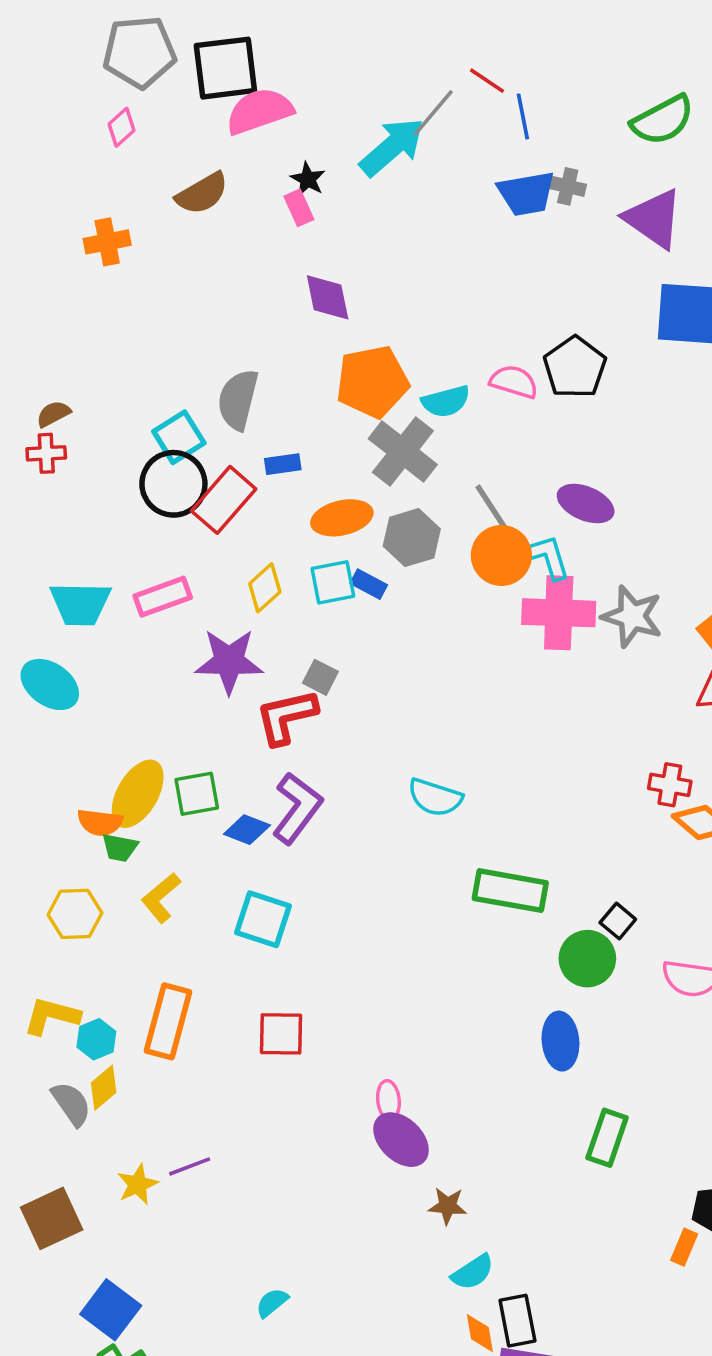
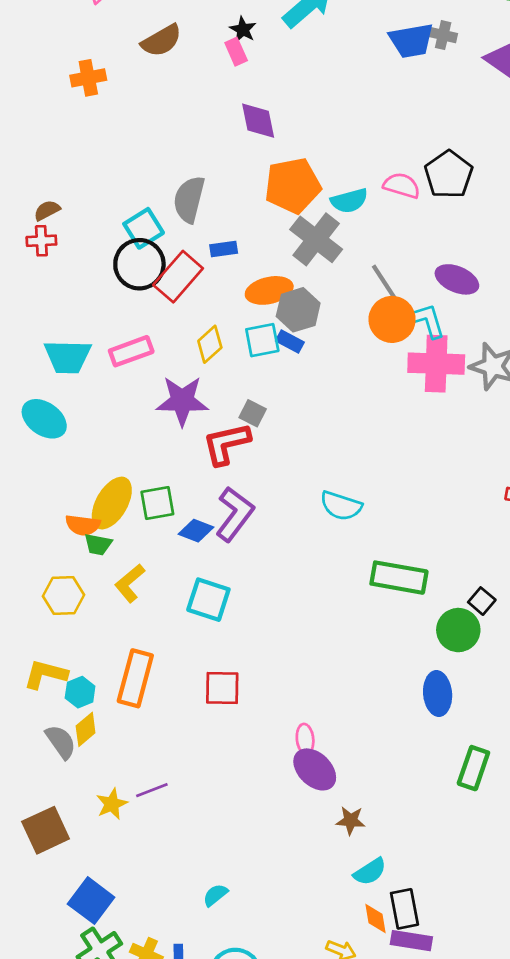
gray hexagon: (412, 538) -> (298, 310), moved

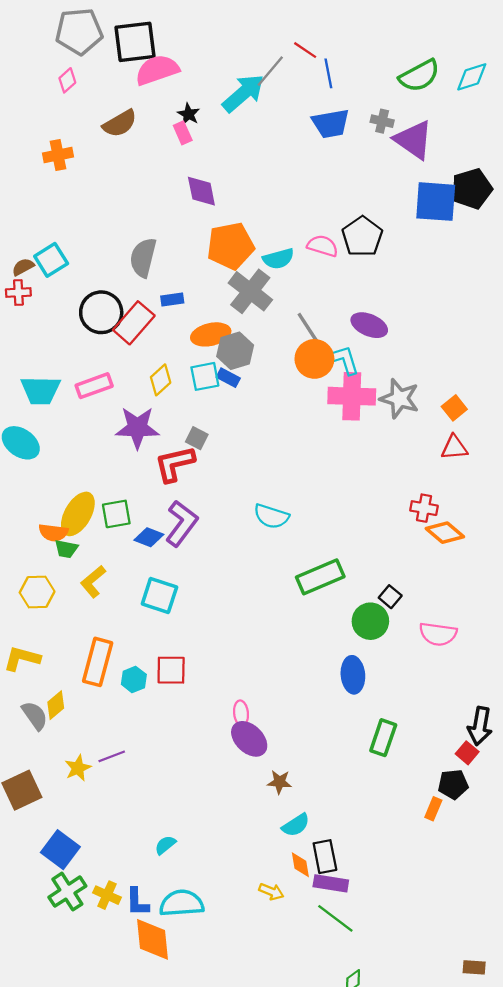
gray cross: (443, 35) -> (382, 121), moved
cyan square: (144, 228) -> (51, 260), moved
green rectangle: (399, 578) -> (320, 577), turned -33
cyan hexagon: (80, 692) -> (134, 679), moved

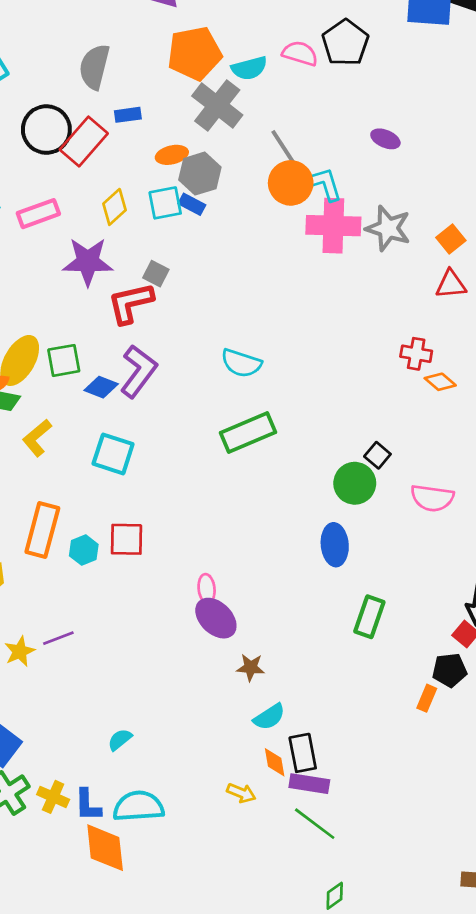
purple ellipse: (369, 325) -> (385, 139), moved, size x0.7
orange ellipse: (211, 334) -> (172, 155), size x0.7
orange diamond: (445, 533) -> (440, 382), size x0.7
green rectangle: (320, 577) -> (248, 433), moved

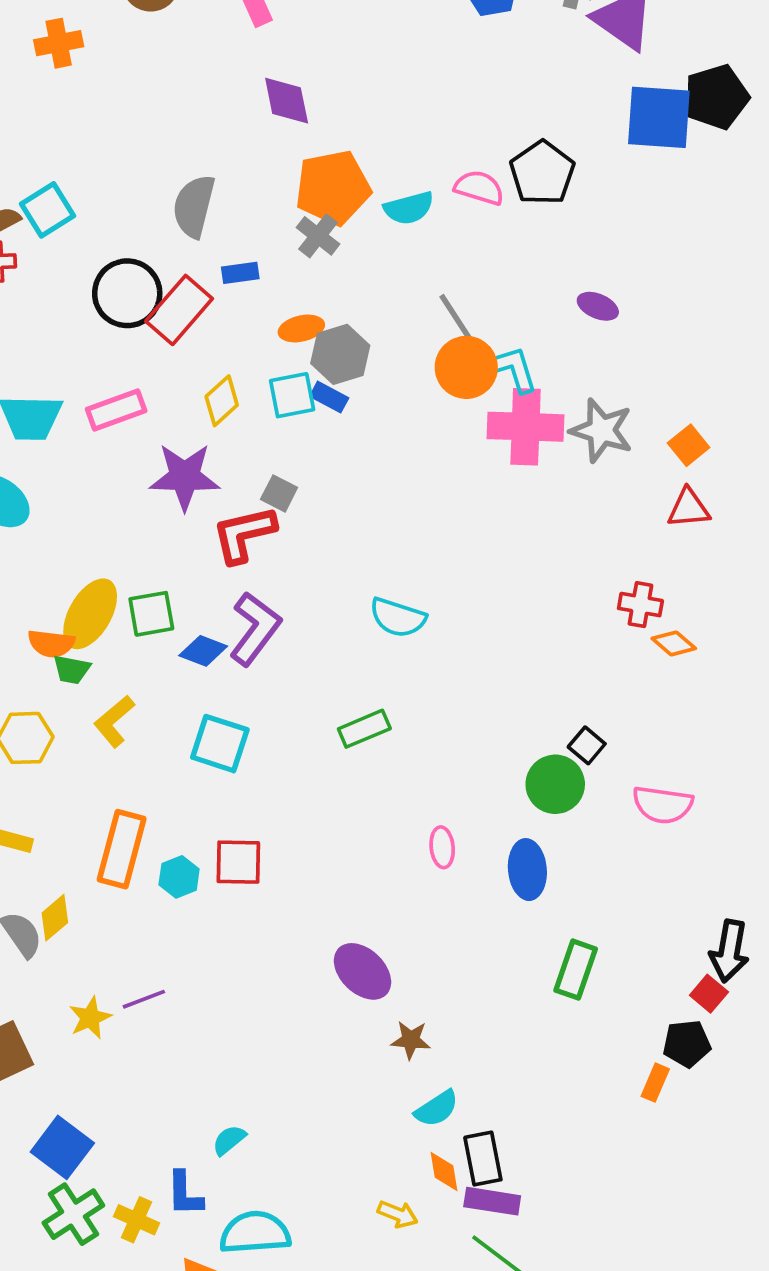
gray cross: (217, 105) -> (318, 236), moved, size x0.6
green rectangle: (248, 433) -> (364, 729), moved, size x0.7
pink ellipse: (207, 589) -> (442, 847), moved
blue L-shape: (88, 805) -> (185, 1194), moved

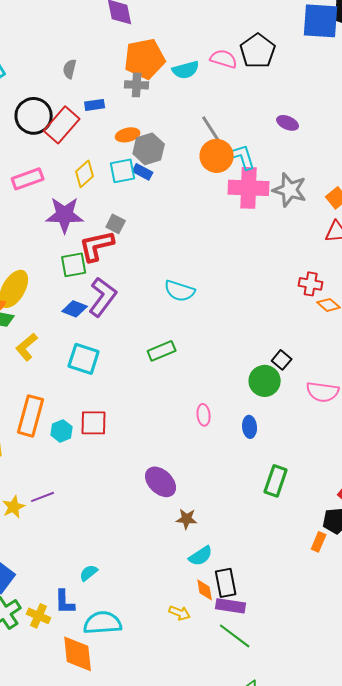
gray semicircle: (194, 206) -> (70, 69), size x0.6
gray cross: (318, 236) -> (137, 85), turned -35
green square: (151, 614) -> (74, 265), moved
blue ellipse: (527, 870) -> (250, 427), size x0.7

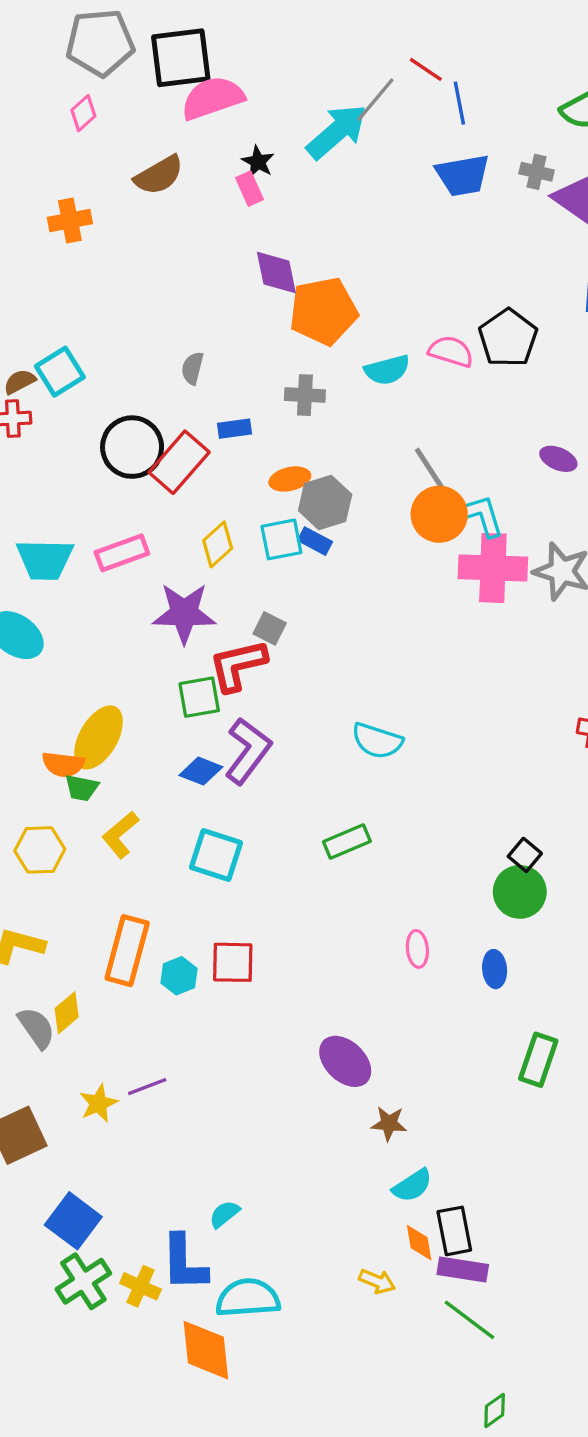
orange pentagon: (145, 59) -> (323, 311), moved
black square: (282, 360) -> (525, 855), moved
blue L-shape: (65, 602) -> (184, 1263), size x1.4

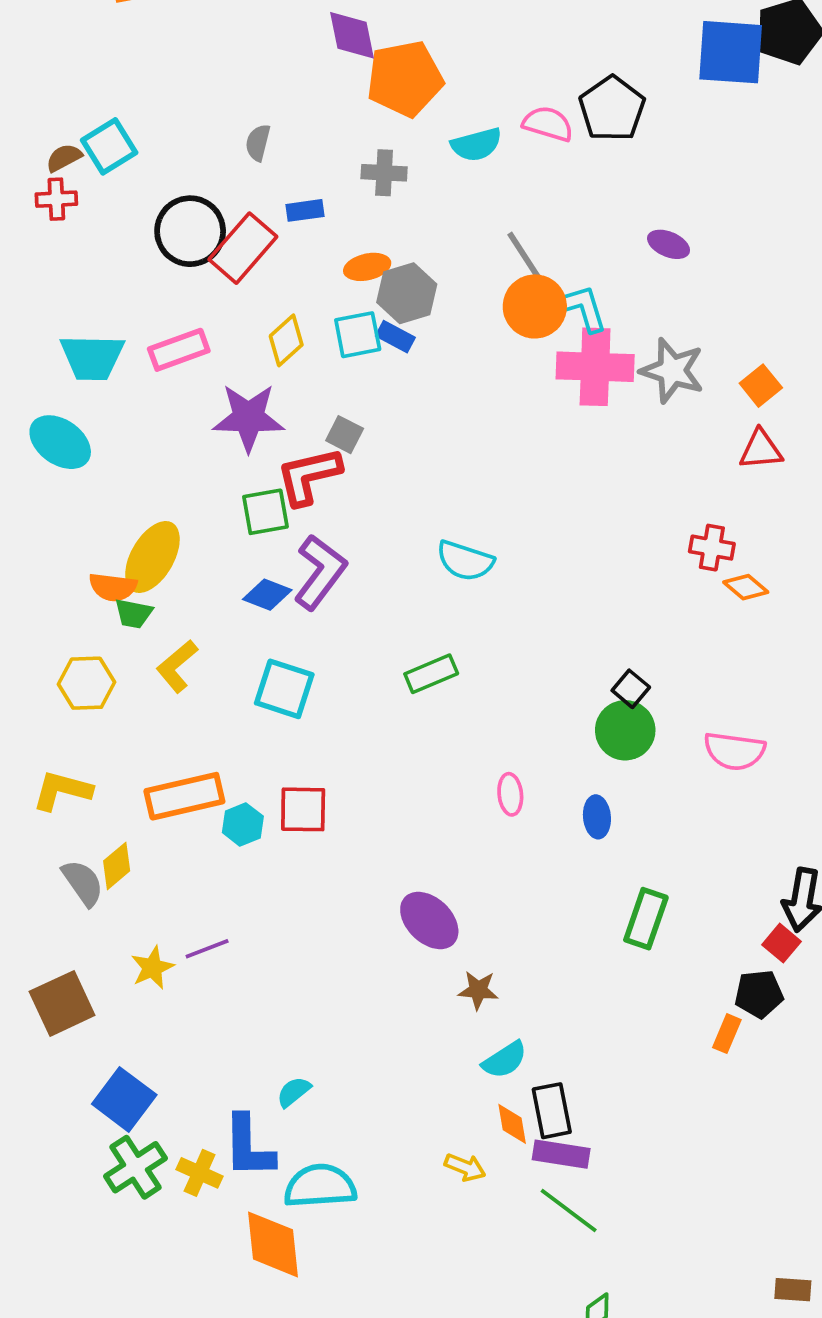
orange rectangle: (127, 951) -> (184, 796), turned 62

